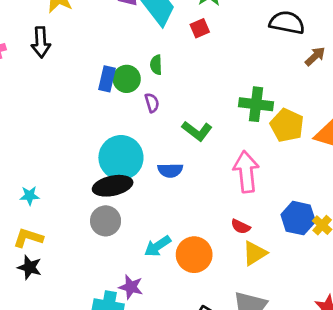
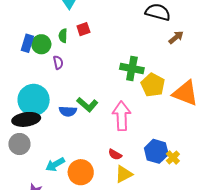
red square: (200, 28) -> (83, 29), moved
green L-shape: (197, 131) -> (87, 105), moved

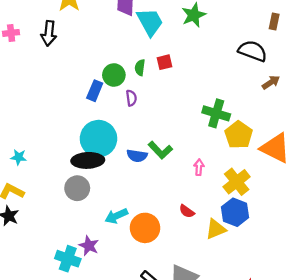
blue rectangle: (27, 43) -> (95, 91), moved
pink arrow: (122, 116) -> (199, 167), size x0.5
yellow cross: (173, 157) -> (237, 182), moved, size x1.6
yellow triangle: (124, 174) -> (216, 229), moved

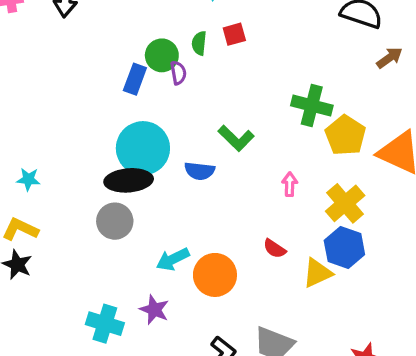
purple semicircle: (131, 98) -> (178, 73), moved
green L-shape: (160, 150) -> (236, 138), moved
purple star: (89, 246) -> (154, 310), moved

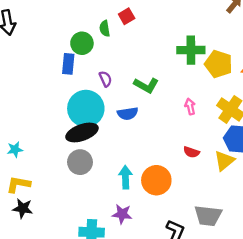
purple semicircle: (178, 73) -> (105, 79), moved
cyan arrow: (173, 259) -> (125, 177), turned 130

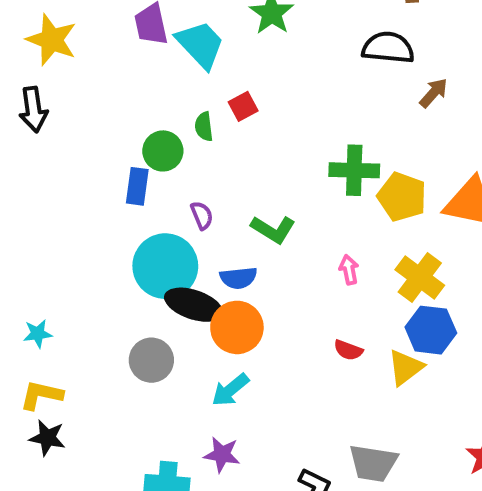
black ellipse: (82, 132) -> (194, 305), moved, turned 36
cyan arrow: (125, 177) -> (230, 390), turned -130
orange circle: (156, 180) -> (237, 327), moved

